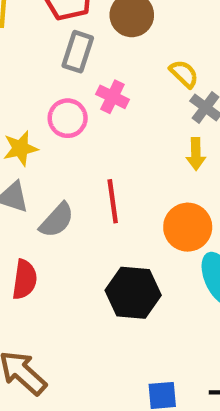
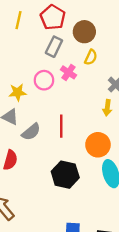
yellow semicircle: (184, 74) -> (91, 57), moved, turned 63

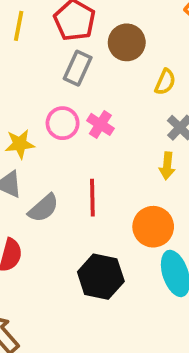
yellow semicircle: (91, 57) -> (165, 82), moved
pink cross: (69, 72) -> (100, 124), moved

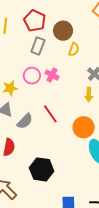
yellow semicircle: (165, 82) -> (74, 49), moved
red line: (92, 198) -> (50, 114), turned -30
black hexagon: (101, 277) -> (42, 169), moved

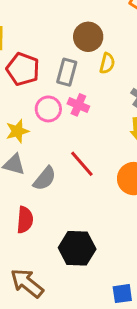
red pentagon: (35, 21) -> (23, 69), moved
gray rectangle: (38, 46) -> (67, 72), moved

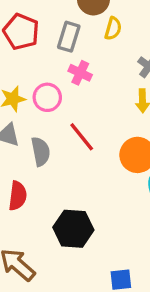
pink circle: (48, 109) -> (47, 97), moved
gray semicircle: (45, 178) -> (41, 152), turned -52

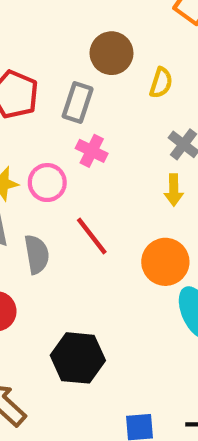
yellow semicircle: (113, 29) -> (161, 83), moved

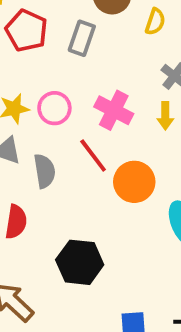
pink cross: (92, 151) -> (114, 110), moved, size x1.4
orange circle: (165, 262) -> (134, 182), moved

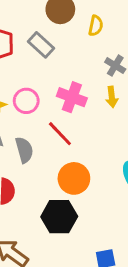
gray rectangle: (82, 38) -> (41, 45), turned -60
orange circle: (134, 182) -> (74, 178), moved

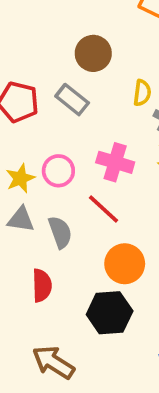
yellow semicircle: (96, 26) -> (142, 93), moved

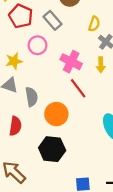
pink circle: (58, 171) -> (38, 45), moved
red line: (103, 209) -> (78, 88), moved
orange circle: (125, 264) -> (56, 114), moved

